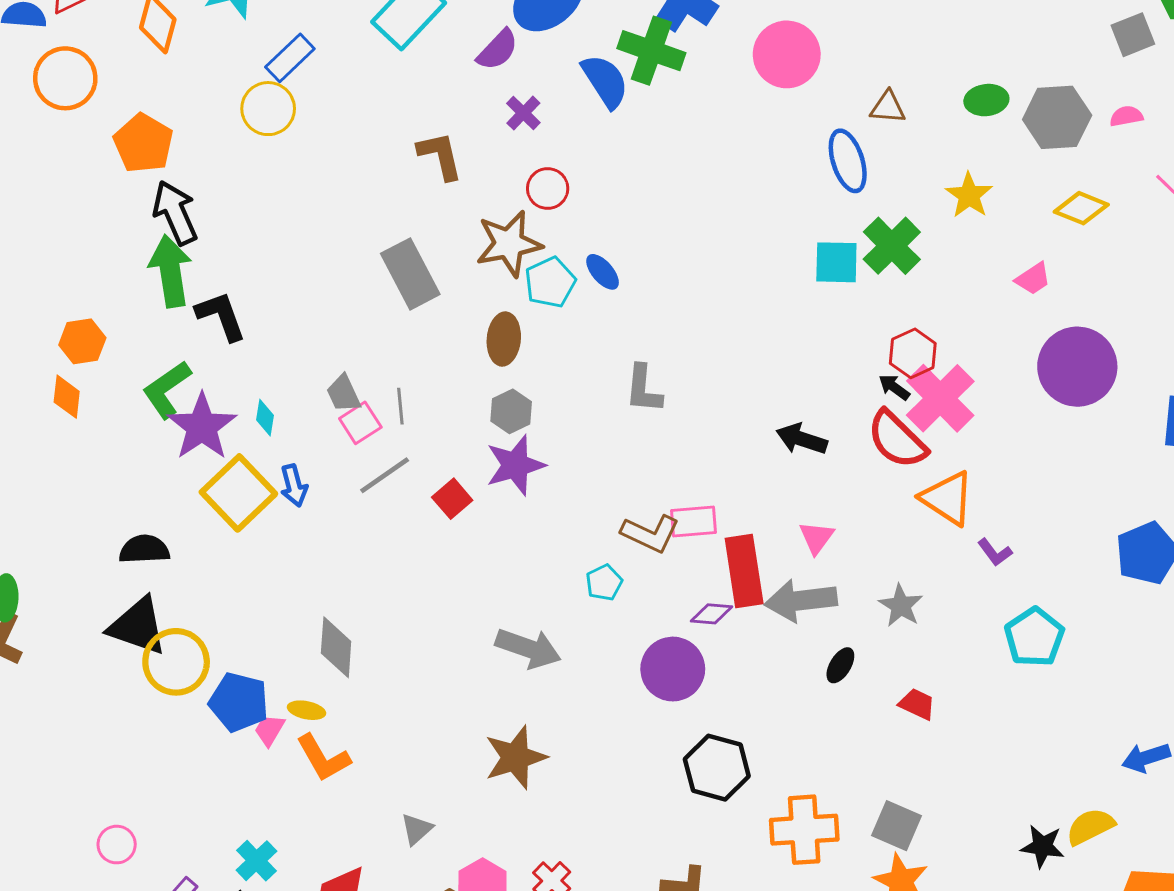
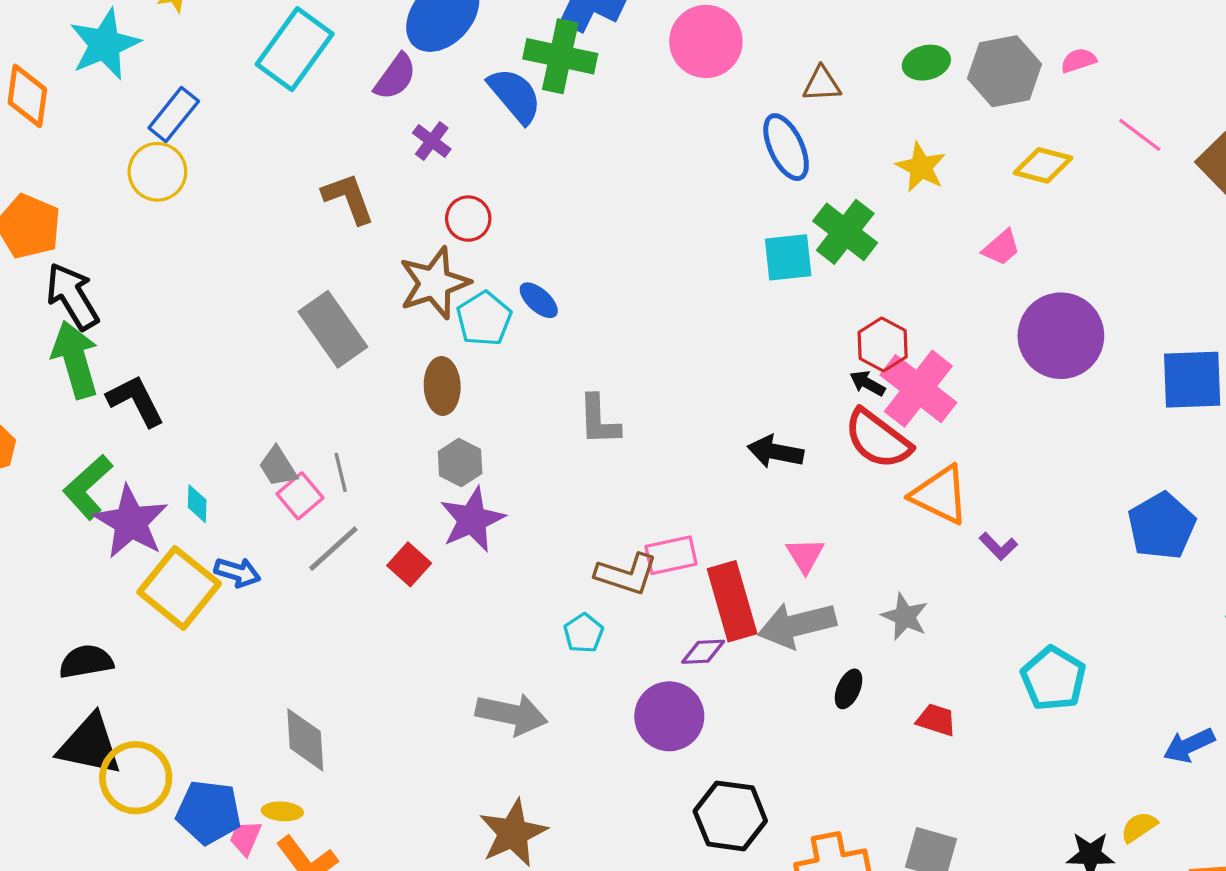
blue arrow: (294, 486) -> (237, 572), turned -51
cyan pentagon: (1034, 637) -> (1053, 679), moved
yellow semicircle: (1090, 827) -> (1139, 827), size x0.7

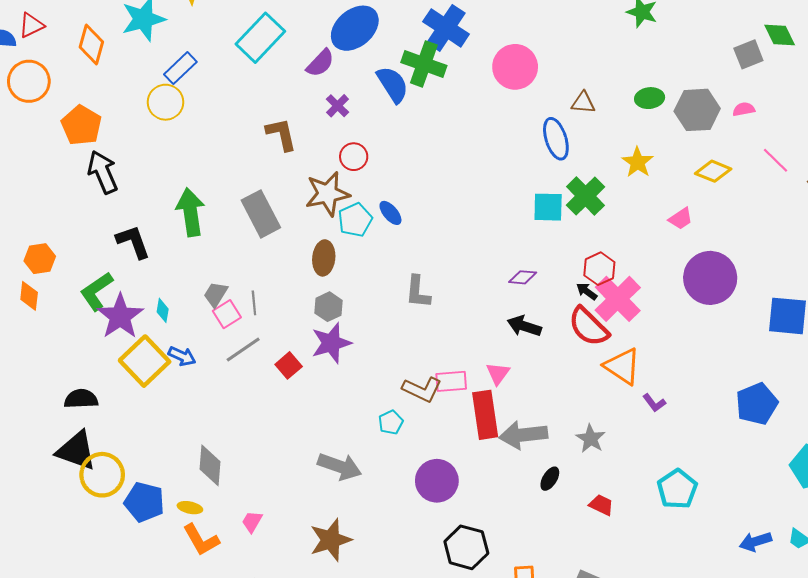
green arrow: (75, 360) -> (190, 212), moved
gray trapezoid: (278, 467) -> (216, 294), turned 56
pink triangle: (805, 555) -> (498, 373), moved
purple diamond: (703, 652) -> (523, 277), moved
pink trapezoid: (245, 838) -> (252, 522), moved

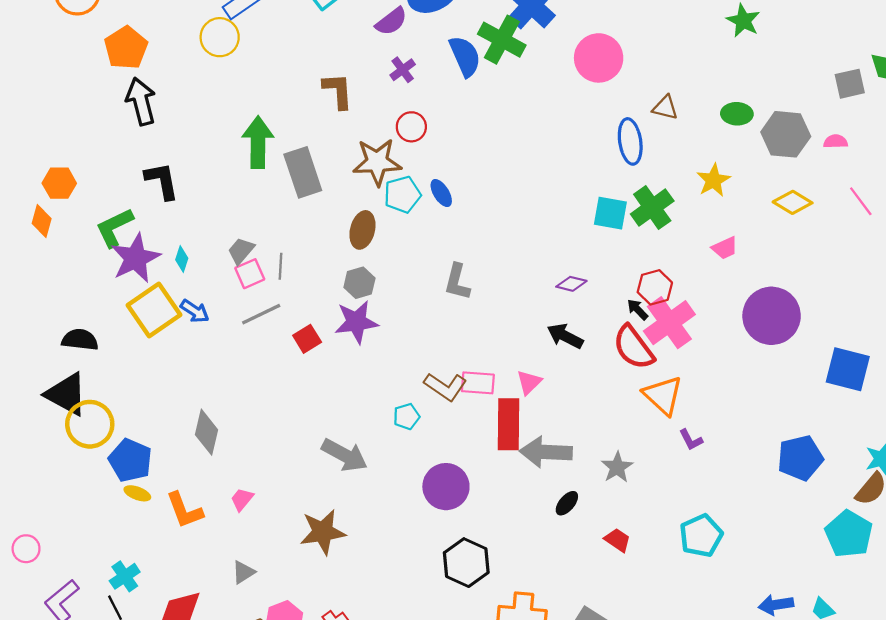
green arrow: (190, 212) -> (258, 142), moved
pink trapezoid: (681, 219) -> (725, 248), moved
yellow ellipse: (190, 508) -> (137, 493), moved

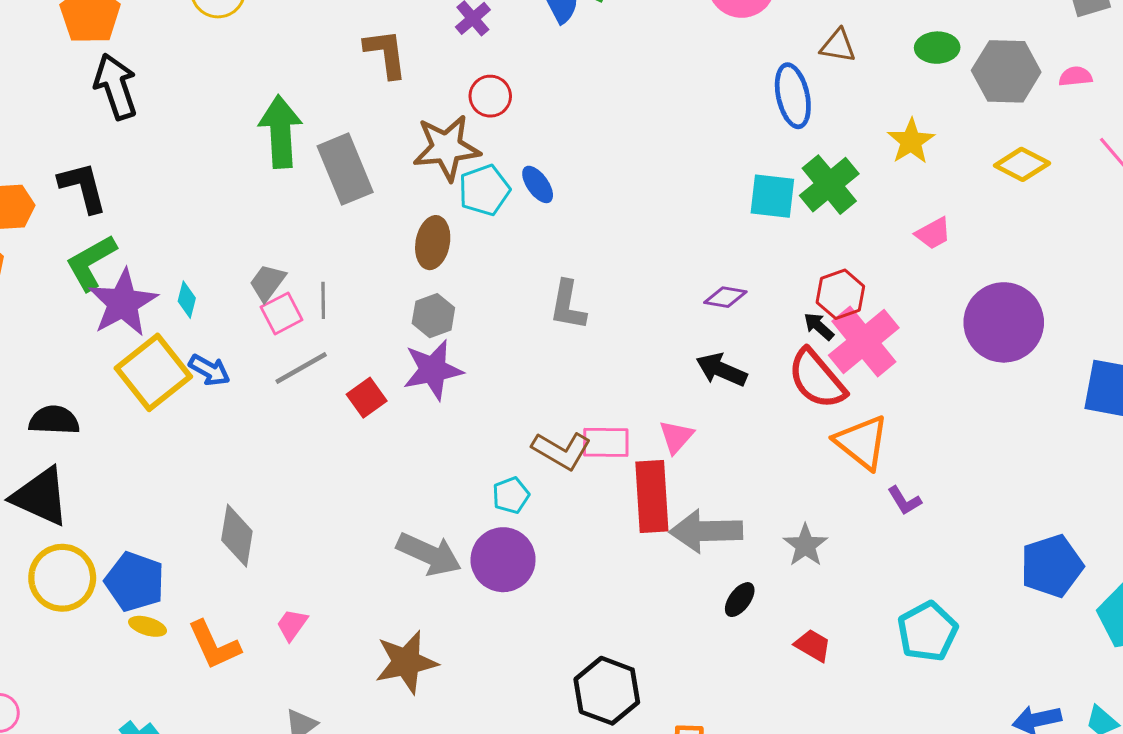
black L-shape: (162, 181) -> (83, 187), moved
yellow circle: (90, 424) -> (62, 578), moved
blue pentagon: (800, 458) -> (1052, 566), moved
purple circle: (446, 487) -> (503, 560), moved

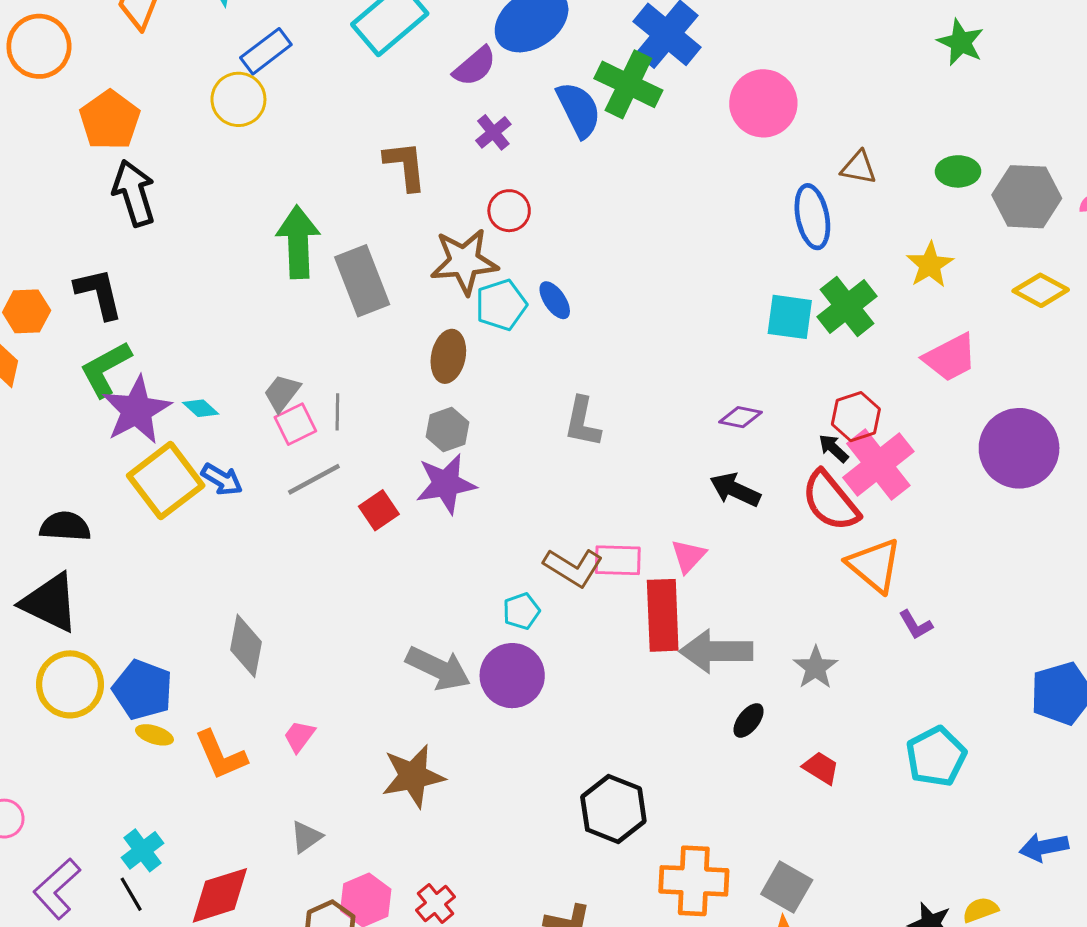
pink trapezoid: (933, 233) -> (950, 358), size x1.5
cyan diamond: (187, 300) -> (201, 408), turned -63

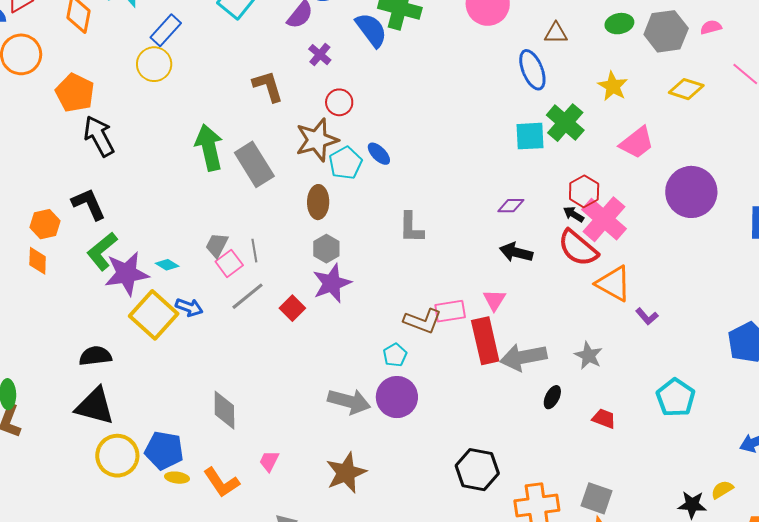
purple star: (137, 410) -> (127, 274), turned 30

